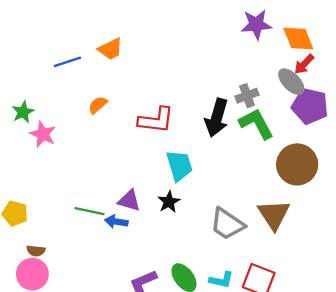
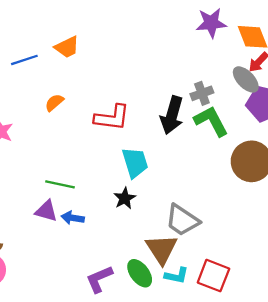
purple triangle: (129, 201) -> (46, 211), moved
green line: (90, 211) -> (60, 184), moved
brown triangle: (274, 215) -> (162, 249), moved

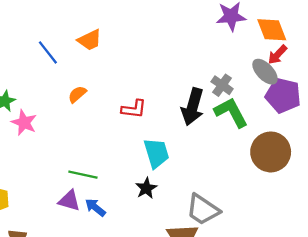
blue line: (24, 60) -> (48, 52), turned 70
gray cross: (202, 93) -> (222, 85), turned -35
red L-shape: (112, 118) -> (134, 109), size x0.7
blue arrow: (73, 218) -> (95, 207), turned 30

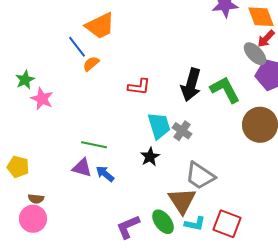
orange trapezoid: (90, 40) -> (100, 26), size x1.4
blue line: (48, 52) -> (77, 47), moved
gray cross: (222, 85) -> (182, 131), moved
orange semicircle: (77, 94) -> (91, 64), moved

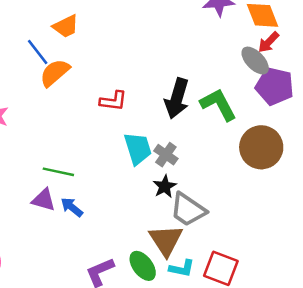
orange trapezoid: (100, 26) -> (66, 26), size x0.7
orange semicircle: (91, 64) -> (55, 73), size x1.5
black star: (150, 157) -> (165, 186), moved

